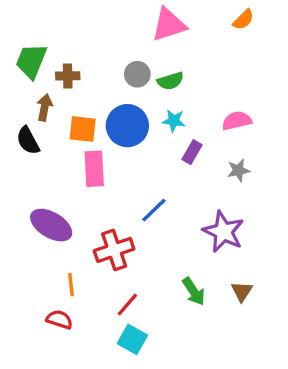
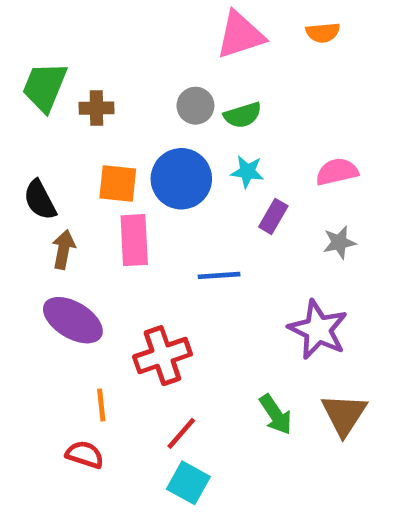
orange semicircle: (243, 20) -> (323, 33), moved, turned 40
brown arrow: (45, 107) -> (63, 249), moved
blue line: (154, 210) -> (219, 275), moved, turned 40
brown triangle: (242, 291) -> (344, 414), size x1.5

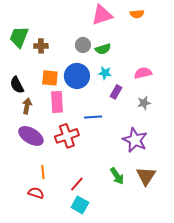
red cross: (162, 356) -> (67, 136), moved

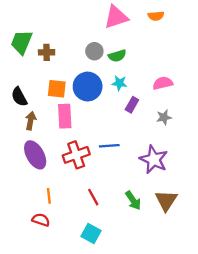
blue line: (93, 117) -> (109, 146), moved
purple ellipse: (31, 136) -> (35, 155), turned 30
red line: (77, 184) -> (93, 197), moved, turned -70

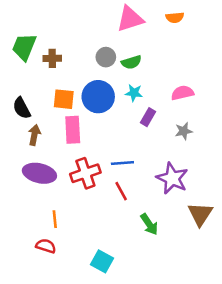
purple ellipse: (35, 155) -> (39, 173), turned -48
red line: (93, 197) -> (121, 191), moved
brown triangle: (166, 200) -> (200, 214), moved

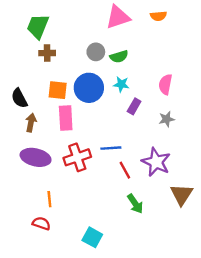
green trapezoid: (24, 47) -> (38, 26), moved
pink semicircle: (182, 93) -> (165, 84), turned -66
red line: (121, 191) -> (125, 170), moved

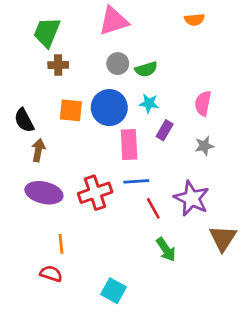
pink triangle: (118, 17) -> (114, 21), moved
pink rectangle: (66, 118) -> (129, 144), moved

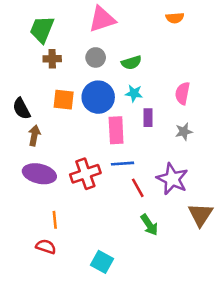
gray circle: (118, 64) -> (96, 57), moved
purple rectangle: (165, 130) -> (148, 118), turned -30

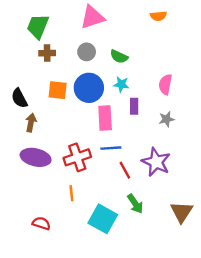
green semicircle: (131, 63) -> (119, 57), turned 42
brown triangle: (200, 215) -> (182, 212), moved
orange line: (55, 220) -> (71, 193), moved
cyan square: (102, 262) -> (103, 219), moved, size x1.4

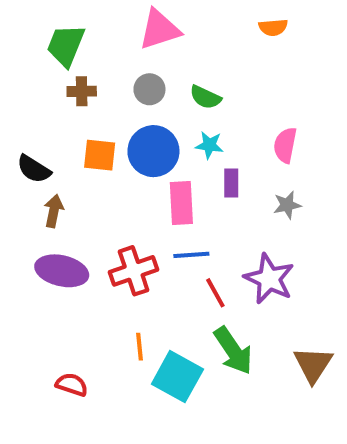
black semicircle: (19, 98) -> (34, 169), turned -30
orange line: (71, 193) -> (140, 347), moved
green arrow: (135, 204) -> (233, 351), size x1.4

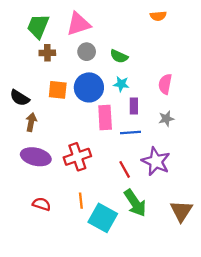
pink triangle: (159, 29) -> (79, 24), moved
blue line: (191, 255) -> (130, 133), moved
red semicircle: (72, 385) -> (42, 204), moved

